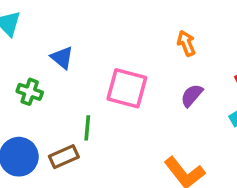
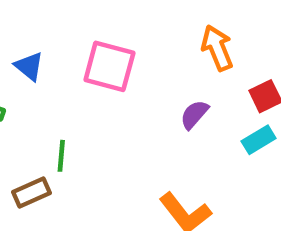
orange arrow: (186, 43) -> (217, 48), moved, size x1.4
pink square: (127, 88) -> (109, 66), moved

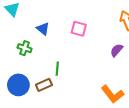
pink square: (109, 66) -> (79, 29), size x0.7

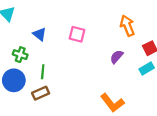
green line: (57, 69) -> (43, 72), moved
blue circle: (18, 85) -> (14, 80), moved

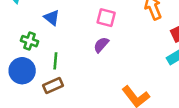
pink square: (77, 34) -> (106, 18), moved
purple semicircle: (117, 57) -> (101, 45), moved

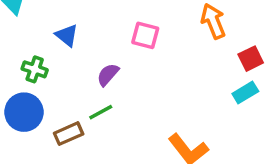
purple semicircle: (101, 45) -> (108, 75), moved
green line: (55, 61) -> (101, 112), moved, turned 56

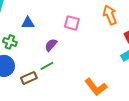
blue triangle: (67, 35) -> (28, 23), turned -40

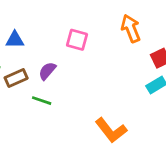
green line: (47, 66) -> (42, 101), turned 48
brown rectangle: (29, 78) -> (16, 78), moved

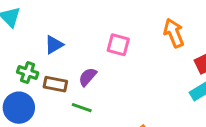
blue triangle: (15, 40) -> (54, 45), turned -30
brown rectangle: (16, 78) -> (55, 84), turned 35

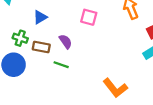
purple semicircle: (88, 77) -> (66, 42), turned 104

